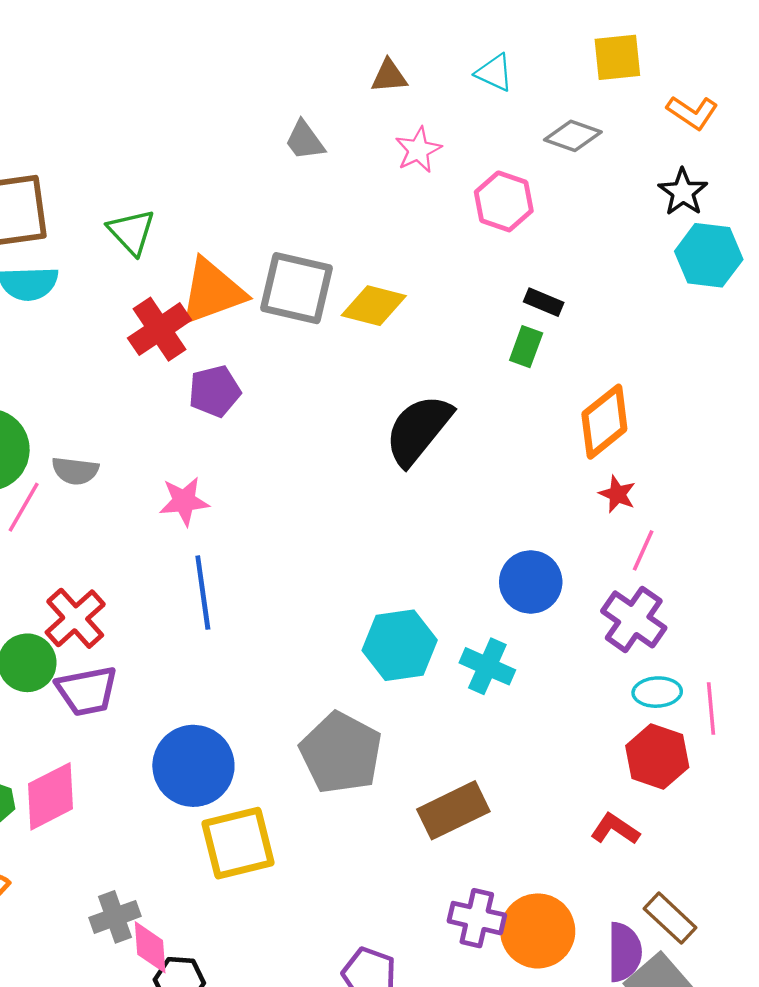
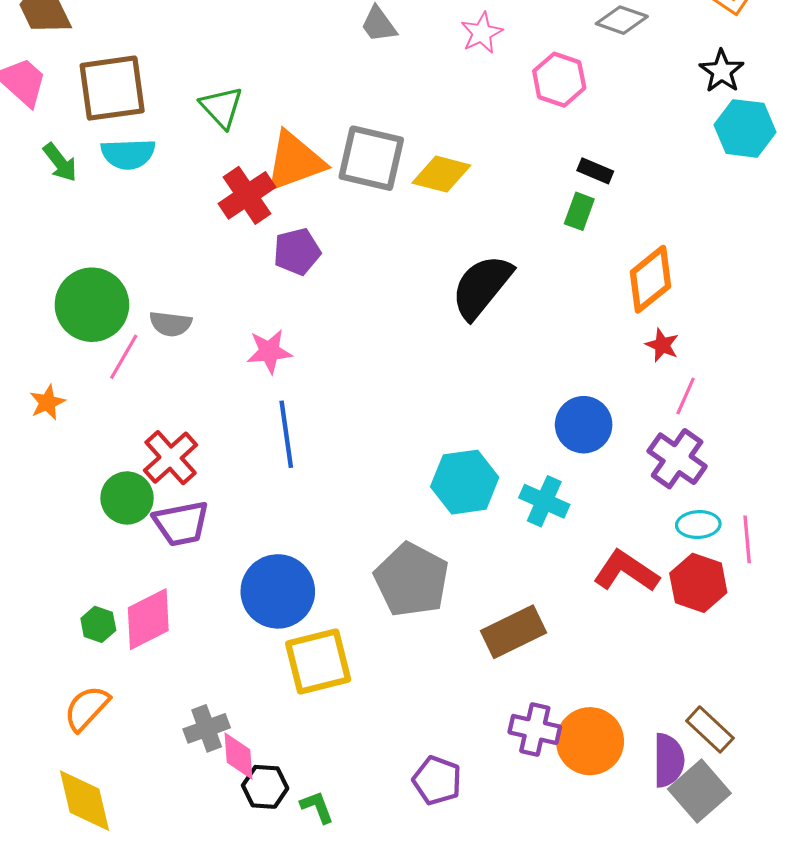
red L-shape: (615, 829) -> (626, 571), moved, size x1.5

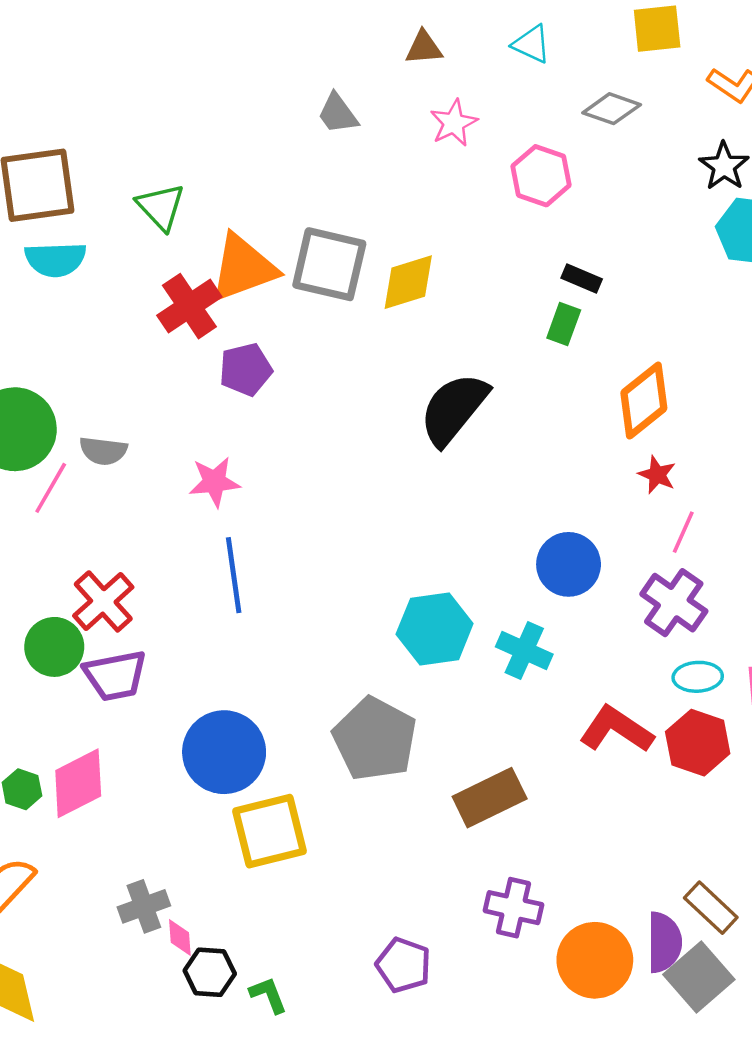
yellow diamond: (441, 174) -> (408, 282), turned -32
orange circle: (590, 741) -> (595, 960), moved
pink diamond: (238, 756) -> (180, 938), size x0.7

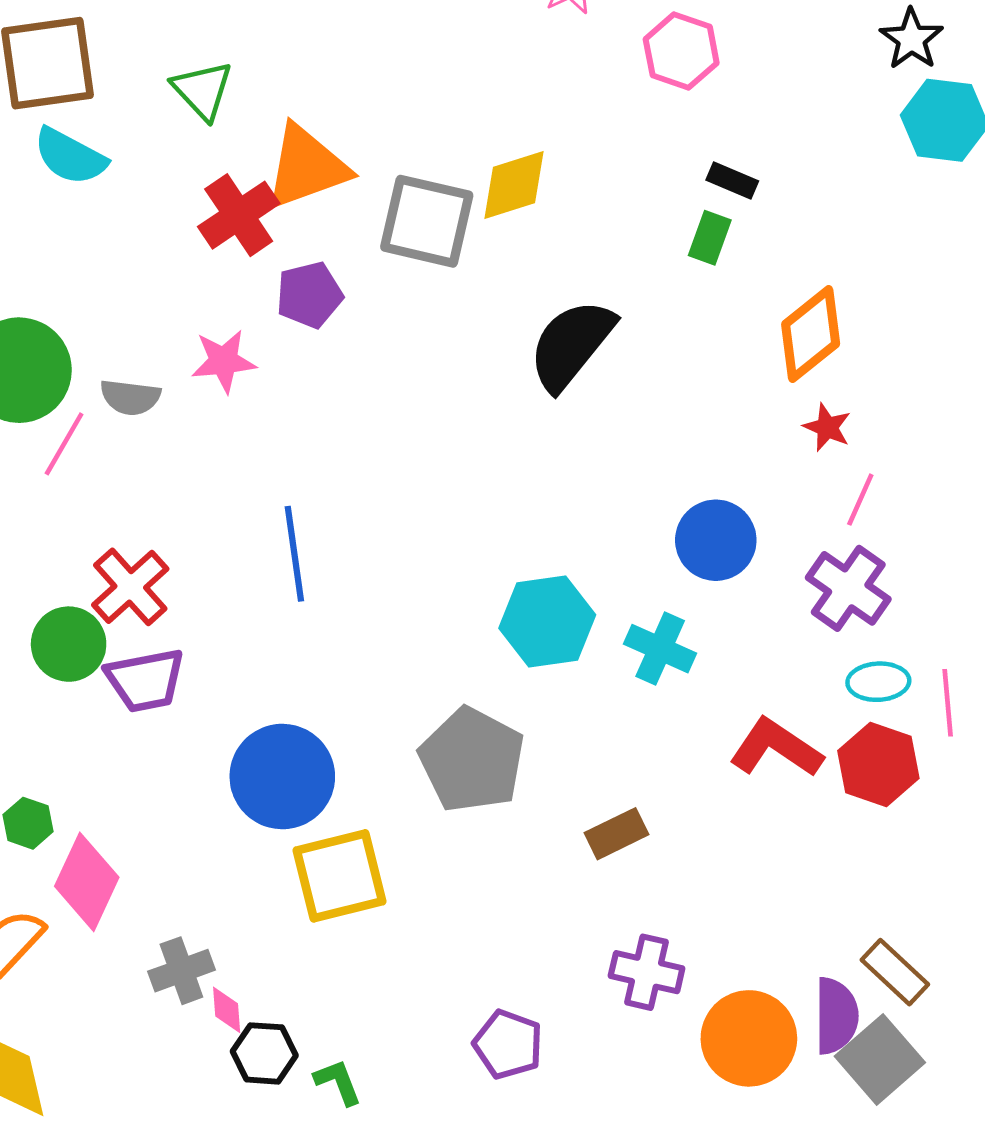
cyan semicircle: (55, 259) -> (70, 156), turned 30
gray square: (329, 264) -> (427, 221), moved
pink star: (215, 482) -> (224, 361), moved
pink diamond: (78, 783) -> (87, 882), moved, turned -38
brown rectangle: (490, 798) -> (616, 834), size x0.7

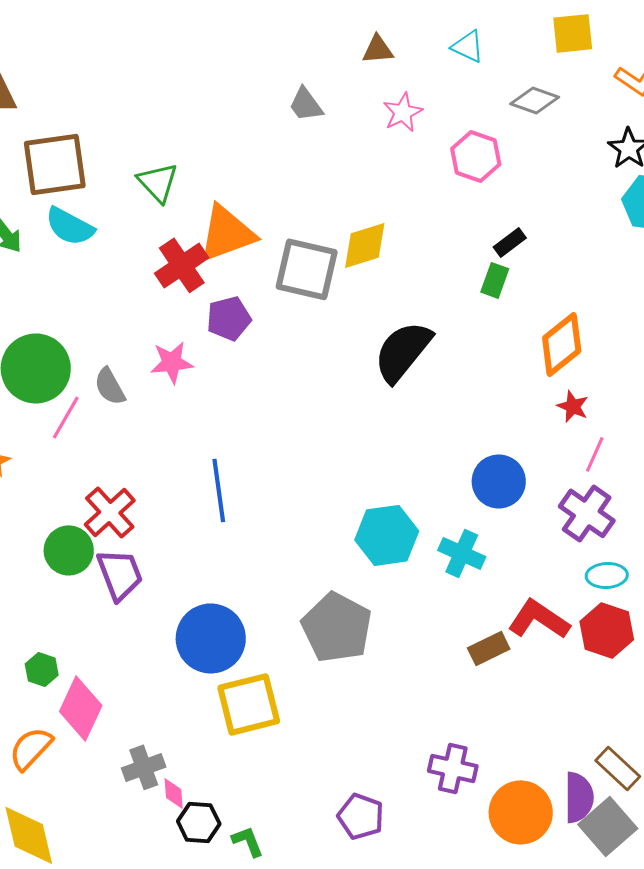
black rectangle: (732, 180) -> (510, 242), turned -60
gray semicircle: (130, 397) -> (110, 386), turned 54
purple trapezoid: (145, 680) -> (120, 574), turned -100
brown rectangle: (616, 834) -> (489, 648), moved

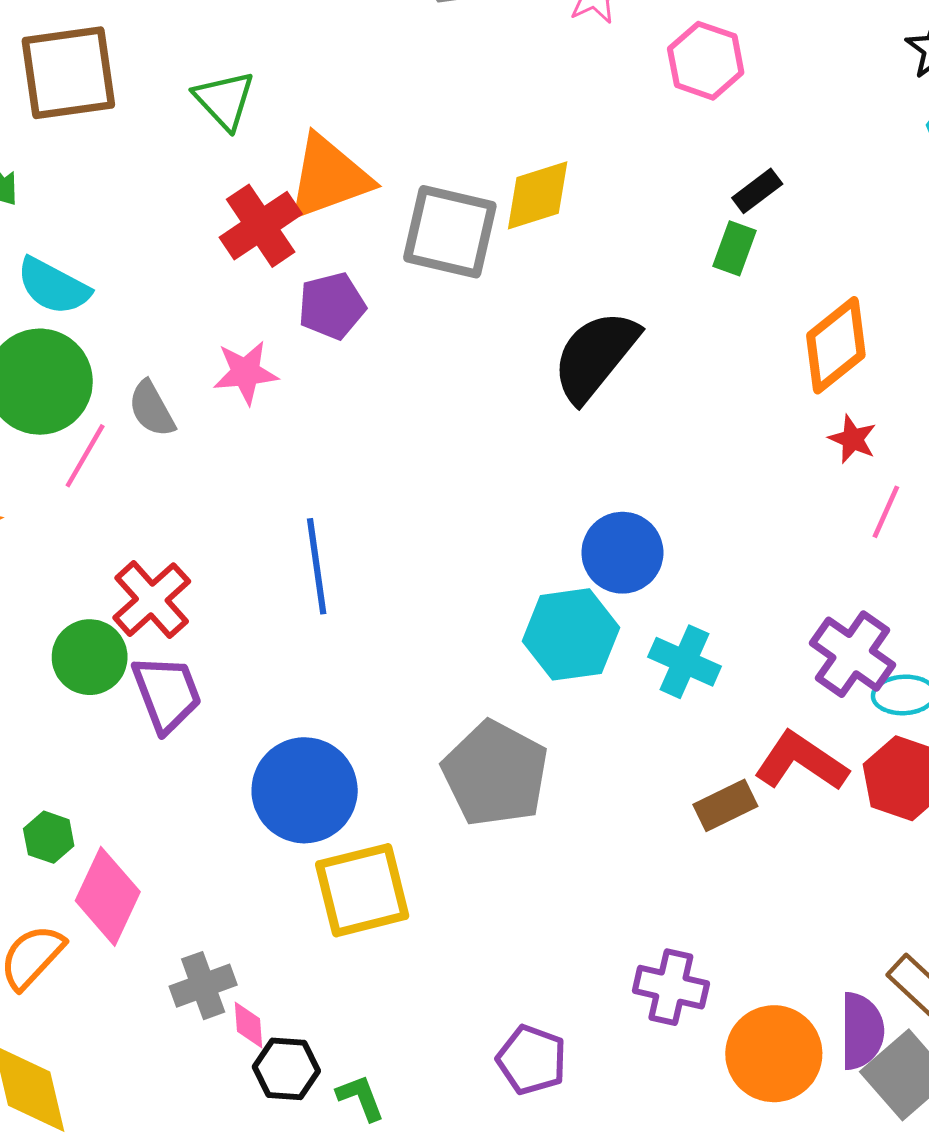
cyan semicircle: (70, 226) -> (53, 286), moved
blue circle: (499, 481) -> (622, 553), moved
purple cross: (587, 513) -> (853, 654), moved

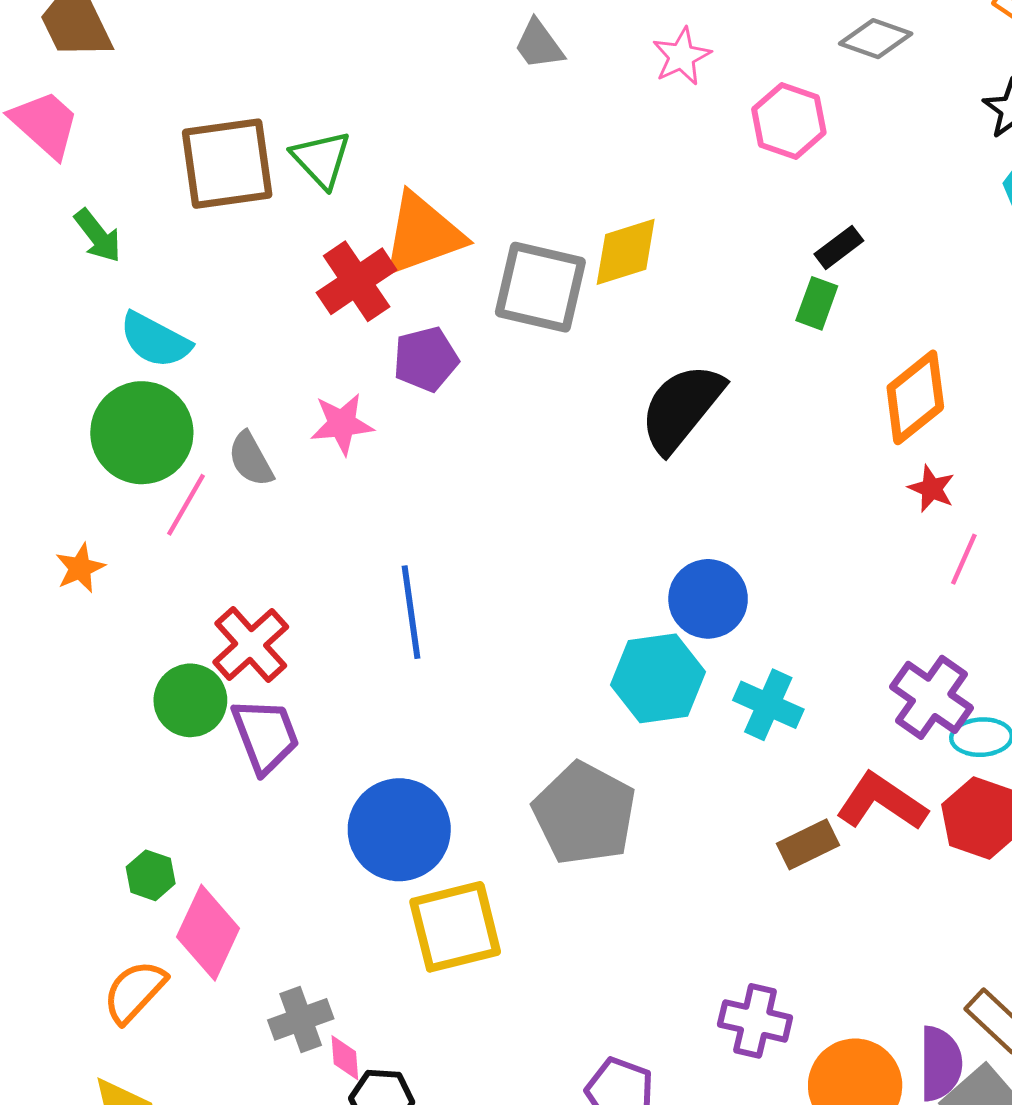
brown square: (68, 73) -> (227, 164), moved

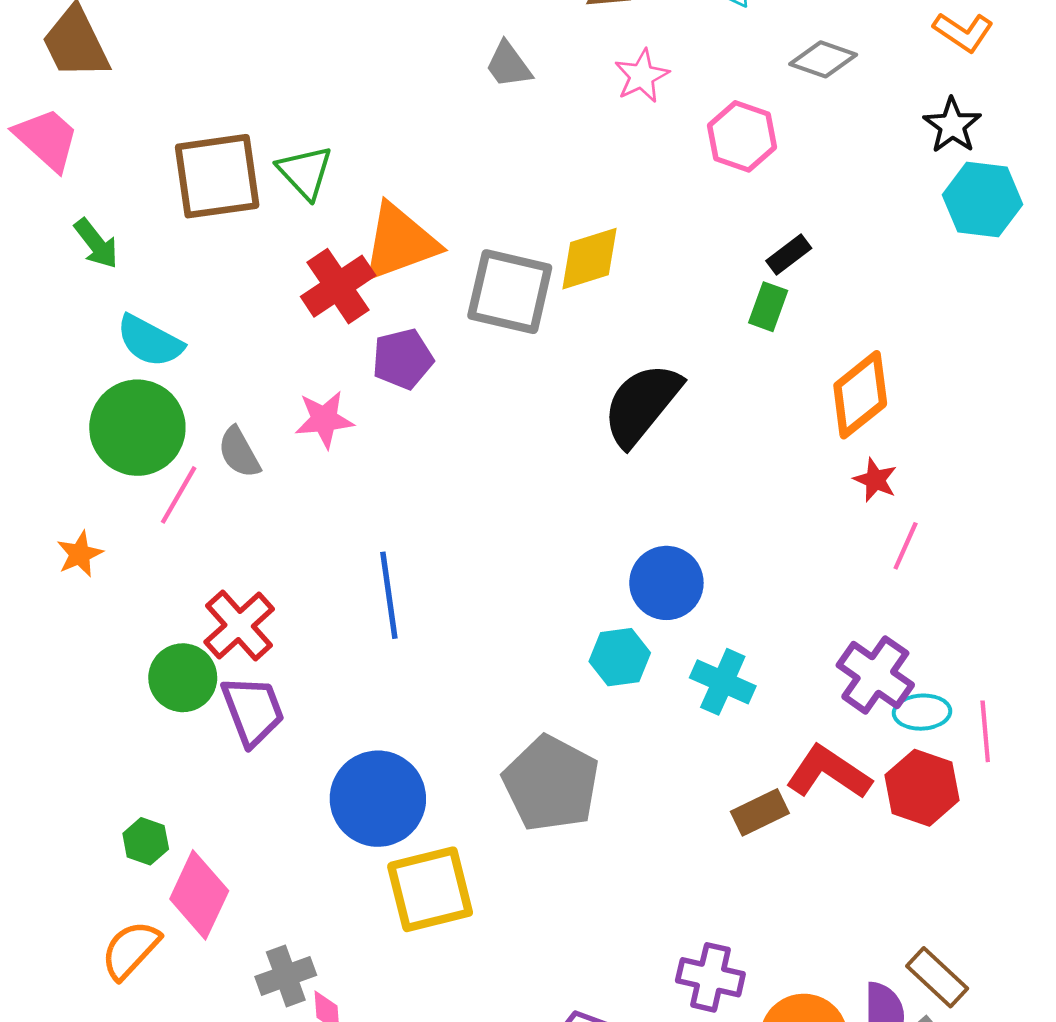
cyan hexagon: (658, 678) -> (620, 657), size x0.7

